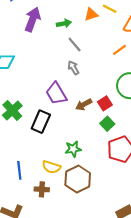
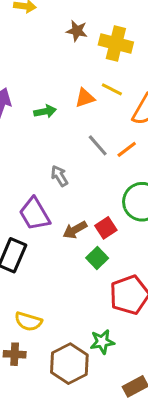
gray line: (75, 45) -> (98, 145), moved
green square: (107, 124) -> (97, 258), moved
green star: (73, 149) -> (102, 342), moved
brown hexagon: (78, 179) -> (69, 364), moved

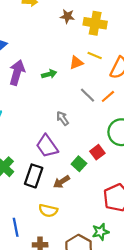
brown arrow: (75, 230) -> (61, 182), moved
green square: (97, 258) -> (79, 164), moved
yellow semicircle: (28, 321) -> (48, 211), moved

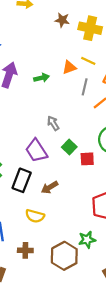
gray line: (88, 95) -> (85, 87), moved, turned 56
red square: (97, 152) -> (87, 159), turned 32
green square: (79, 164) -> (69, 147), moved

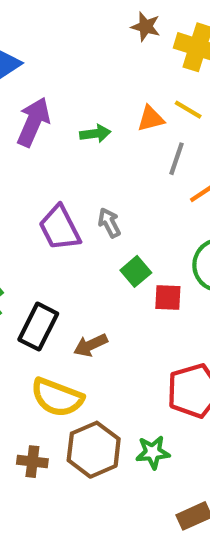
purple trapezoid: (36, 151) -> (60, 228), moved
yellow semicircle: (35, 216) -> (57, 397), size x1.4
brown hexagon: (64, 256) -> (94, 450), moved

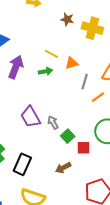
yellow line: (188, 110) -> (51, 54), moved
gray arrow: (109, 223) -> (53, 122), moved
brown arrow: (91, 345) -> (63, 168), moved

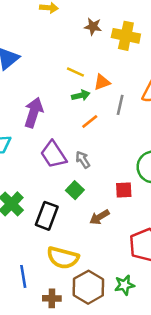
purple arrow: (16, 67) -> (34, 112), moved
green arrow: (45, 71) -> (81, 95), moved
orange line: (98, 97) -> (90, 121), moved
green square: (68, 136) -> (75, 190), moved

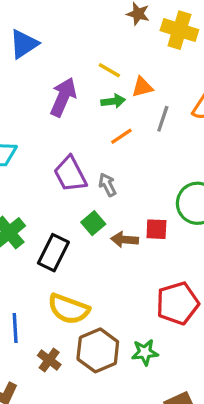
purple arrow: (34, 112) -> (63, 97), moved
brown arrow: (99, 217) -> (125, 240), moved, turned 30
brown cross: (52, 298) -> (49, 360), turned 30

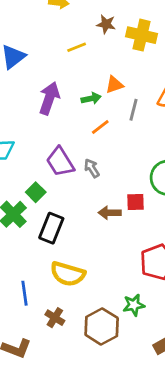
yellow line: (109, 70) -> (77, 47), moved, turned -48
green square: (93, 223) -> (36, 192), moved
brown hexagon: (98, 350) -> (102, 326), moved

